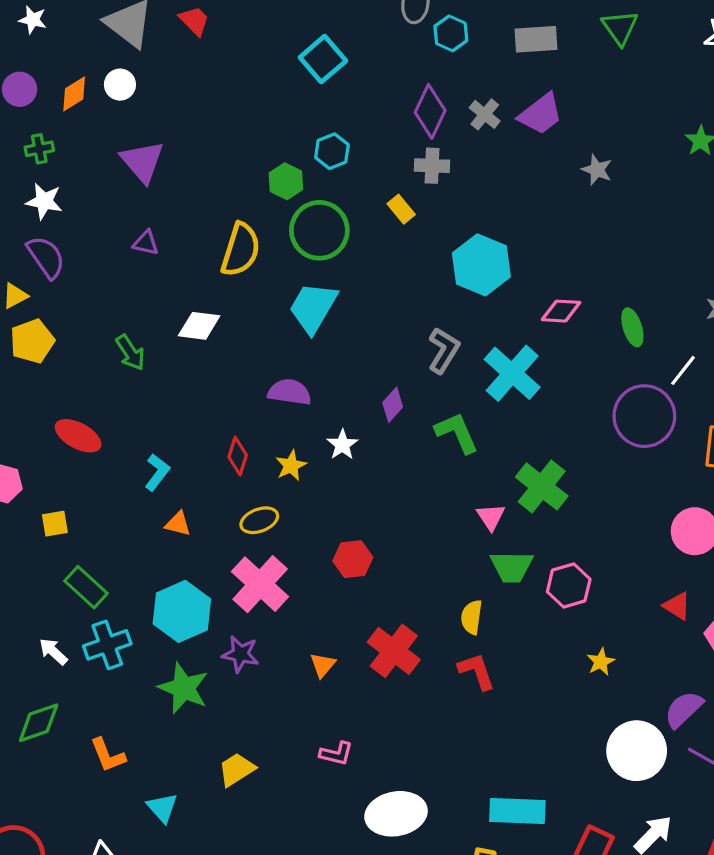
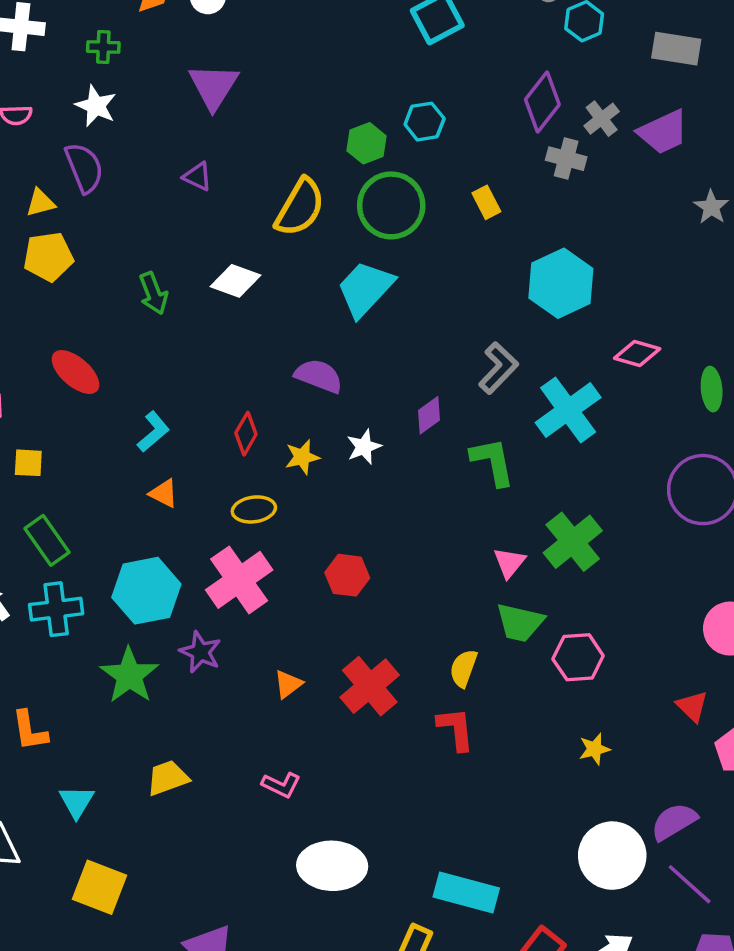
gray cross: (432, 166) -> (566, 159), moved

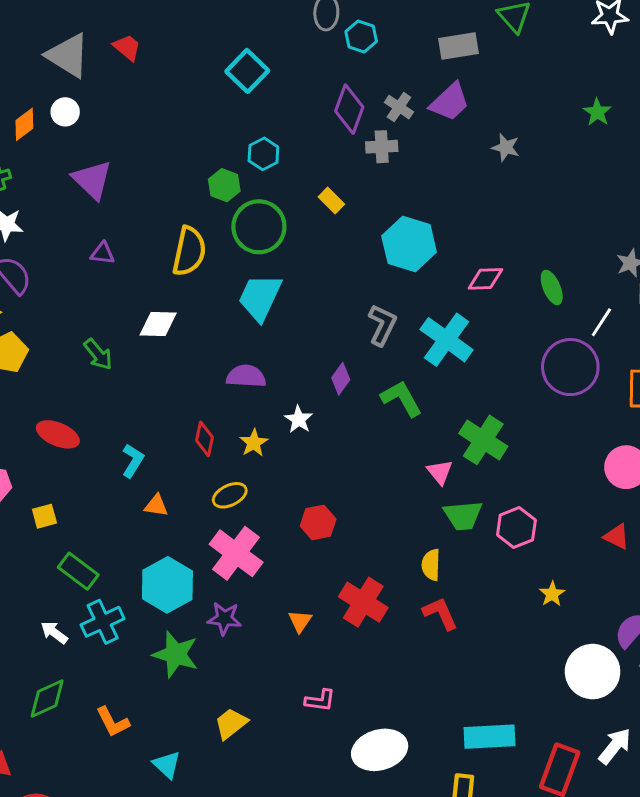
gray rectangle: (676, 49) -> (458, 46), moved

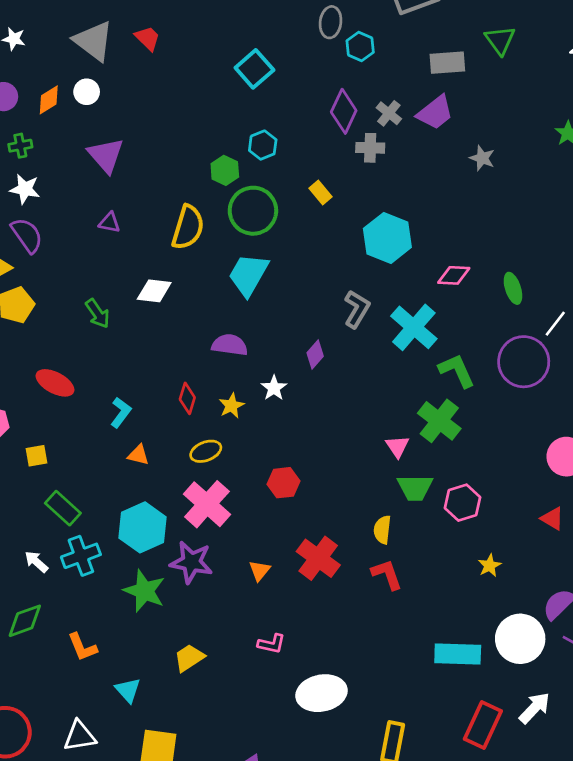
green L-shape: (401, 399) -> (457, 371), moved
purple star: (224, 618) -> (191, 562), size x1.4
cyan rectangle: (489, 737) -> (458, 654), moved

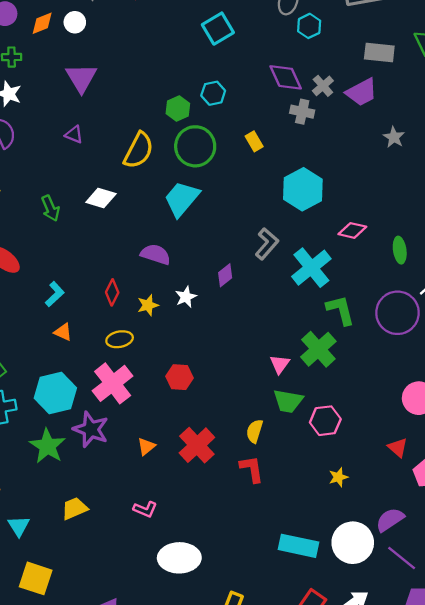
purple diamond: (344, 111) -> (286, 77), turned -60

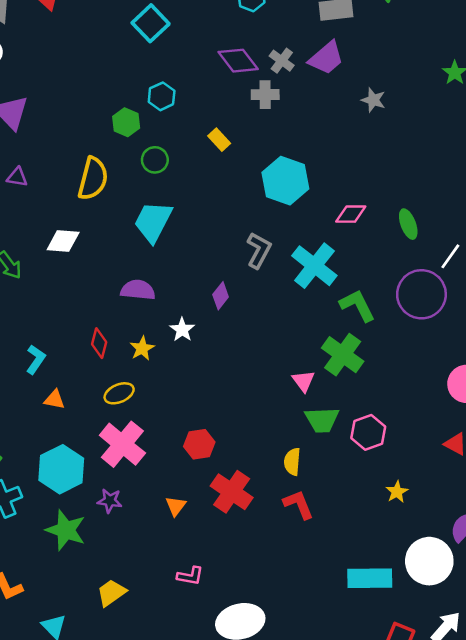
green circle: (195, 146) -> (155, 160), size x0.6
red hexagon: (180, 377) -> (199, 444), moved
purple star: (91, 429) -> (110, 501), size x0.6

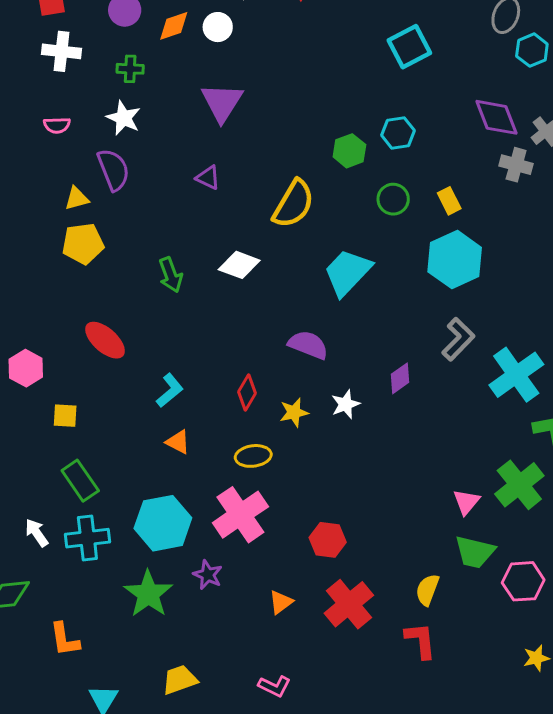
green circle: (155, 160) -> (393, 199), moved
cyan hexagon: (285, 181) -> (455, 260), moved

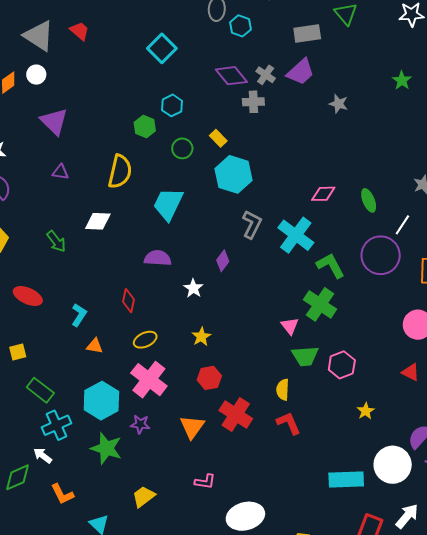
yellow star: (294, 412) -> (201, 337), moved
white arrow: (37, 533) -> (43, 455), moved
orange triangle: (281, 602) -> (192, 427), size x1.5

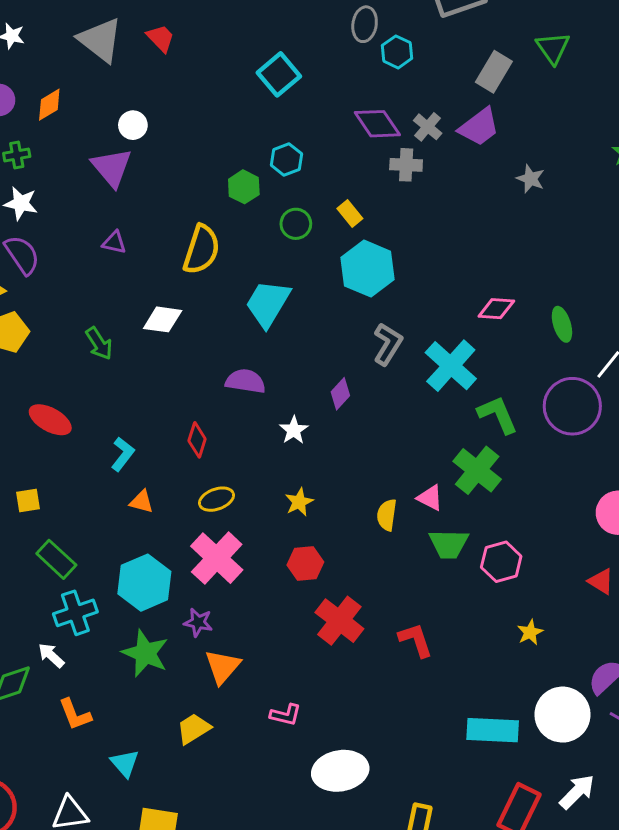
gray rectangle: (307, 33) -> (494, 72), turned -56
white circle: (36, 75) -> (133, 125), moved
pink triangle: (290, 326) -> (430, 498), turned -30
yellow semicircle: (283, 390) -> (387, 515), moved
orange triangle: (192, 427) -> (223, 667), moved

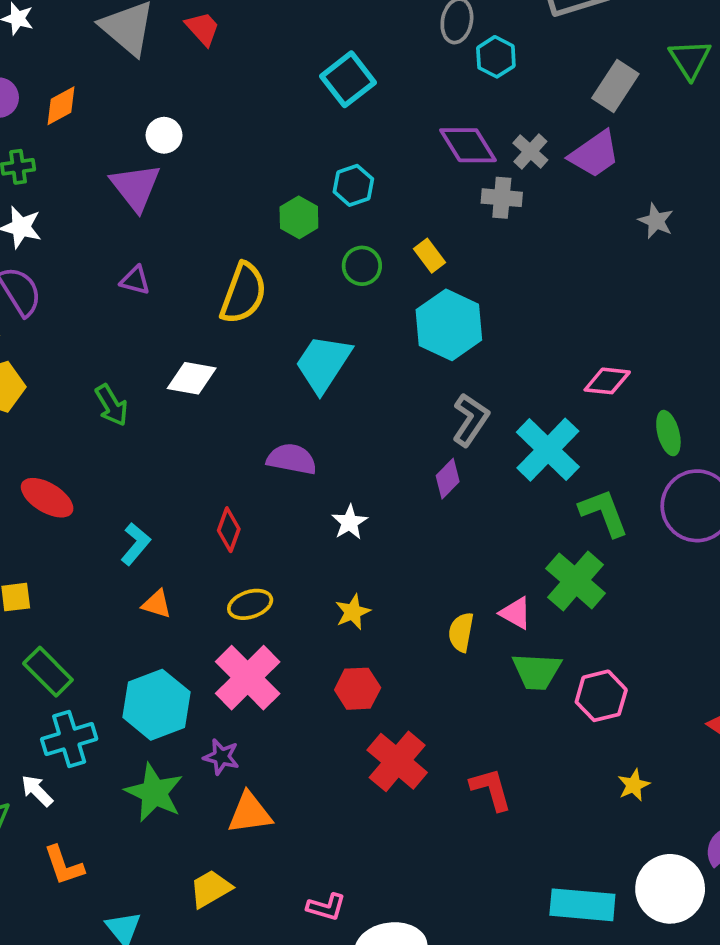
green ellipse: (562, 324) -> (668, 433), moved
purple diamond: (340, 394) -> (448, 479), moved
orange triangle: (223, 667) -> (250, 813), turned 39
pink L-shape: (286, 715) -> (326, 907), moved

